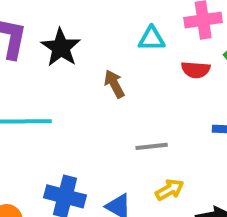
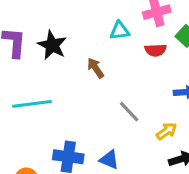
gray line: (152, 146) -> (129, 112), turned 60
yellow arrow: (170, 190) -> (167, 131), moved

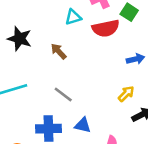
red semicircle: (155, 50) -> (106, 28), size x1.5
gray line: (129, 112) -> (63, 94), moved

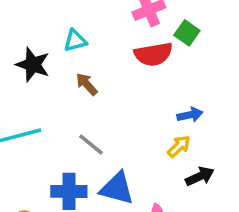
cyan triangle: (73, 17) -> (75, 41), moved
blue arrow: (136, 59) -> (190, 115), moved
blue triangle: (83, 125) -> (117, 188), size x1.5

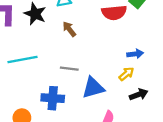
gray line: (91, 145) -> (69, 69), turned -36
blue triangle: (117, 188) -> (93, 88), moved, turned -35

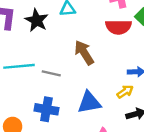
brown arrow: (69, 29) -> (84, 53), moved, size x1.5
gray line: (69, 69) -> (51, 73), moved

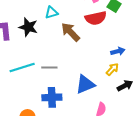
brown arrow: (84, 53) -> (70, 32), moved

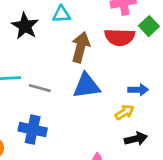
brown arrow: (70, 32) -> (81, 47), turned 45
blue triangle: (85, 84) -> (86, 86), moved

